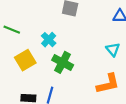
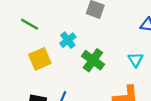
green cross: (63, 62) -> (93, 60), moved

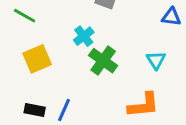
cyan cross: (68, 40) -> (84, 36), moved

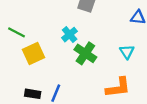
green line: (25, 16) -> (17, 32), moved

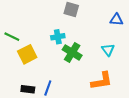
cyan cross: (70, 35) -> (58, 37), turned 32

